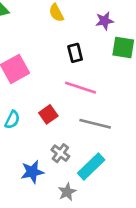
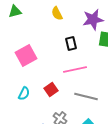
purple star: (104, 21) -> (93, 20), size x1.5
pink line: (80, 88) -> (75, 70), turned -30

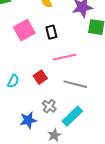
black rectangle: (71, 44) -> (51, 32), moved
pink square: (26, 56) -> (24, 30), moved

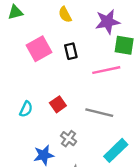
pink line: (64, 57) -> (106, 70), moved
cyan rectangle: (72, 116) -> (116, 150), moved

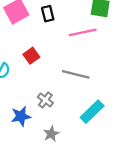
red square: (58, 104) -> (31, 56), moved

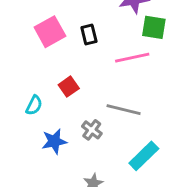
gray cross: (45, 100) -> (92, 130), moved
blue star: (21, 116) -> (54, 141), moved

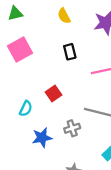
pink square: (50, 32) -> (20, 49), moved
gray cross: (92, 130) -> (72, 128), turned 35

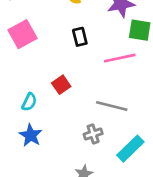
gray cross: (72, 128) -> (93, 134), moved
blue star: (42, 138) -> (31, 135), moved, turned -30

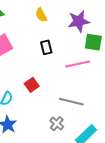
gray cross: (93, 134) -> (57, 124), turned -32

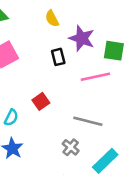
purple star: (79, 21) -> (82, 38), moved, turned 30

